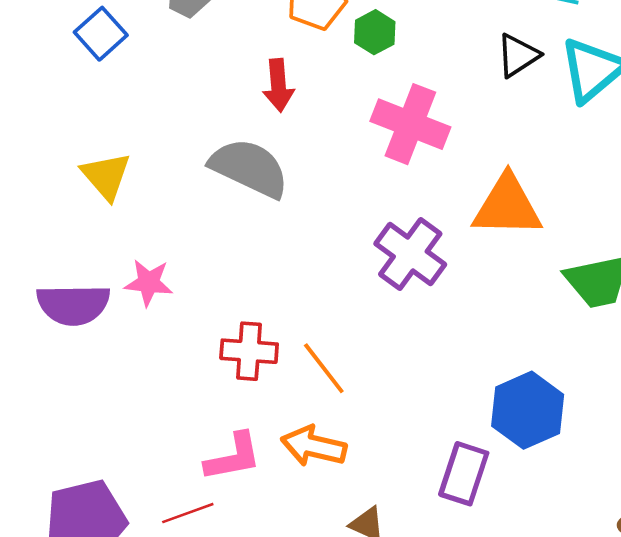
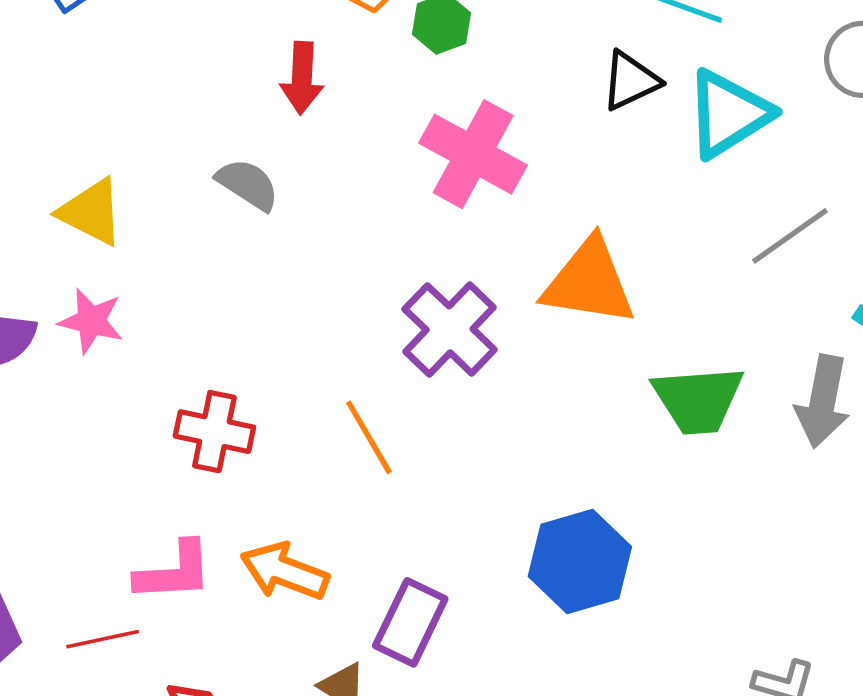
gray semicircle: (249, 168) -> (248, 184), size x0.6
yellow triangle: (106, 176) -> (91, 212), moved, turned -30
orange line: (324, 368) -> (369, 437), moved
purple rectangle: (464, 474) -> (410, 622), moved

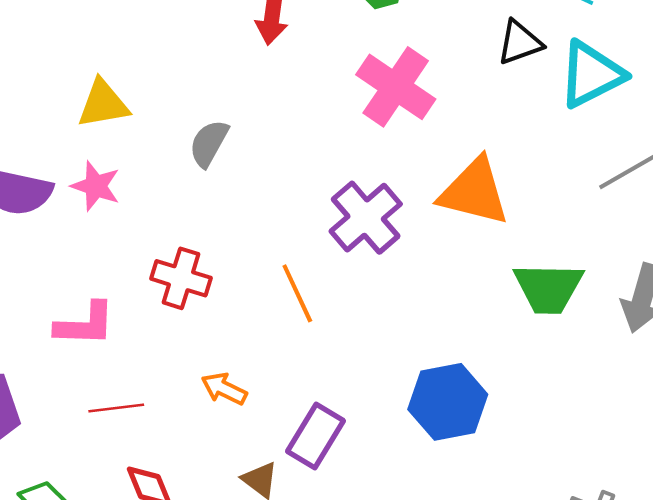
gray semicircle: (248, 184) -> (209, 143), moved, turned -99
yellow triangle: (91, 212) -> (103, 104), turned -42
orange arrow: (285, 571) -> (224, 389), size x0.7
pink L-shape: (174, 572) -> (85, 324), moved
red line: (103, 639) -> (116, 408), moved

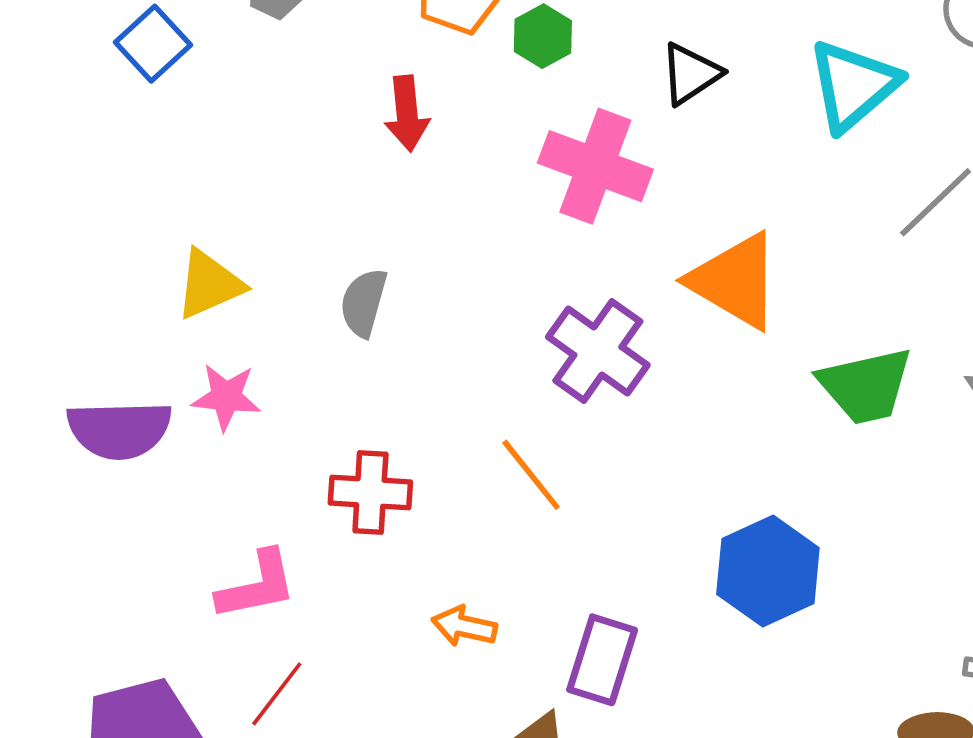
black triangle: (520, 43) -> (691, 74), moved
orange triangle: (474, 192) -> (735, 281), turned 30
red line: (116, 408) -> (277, 694), moved, turned -32

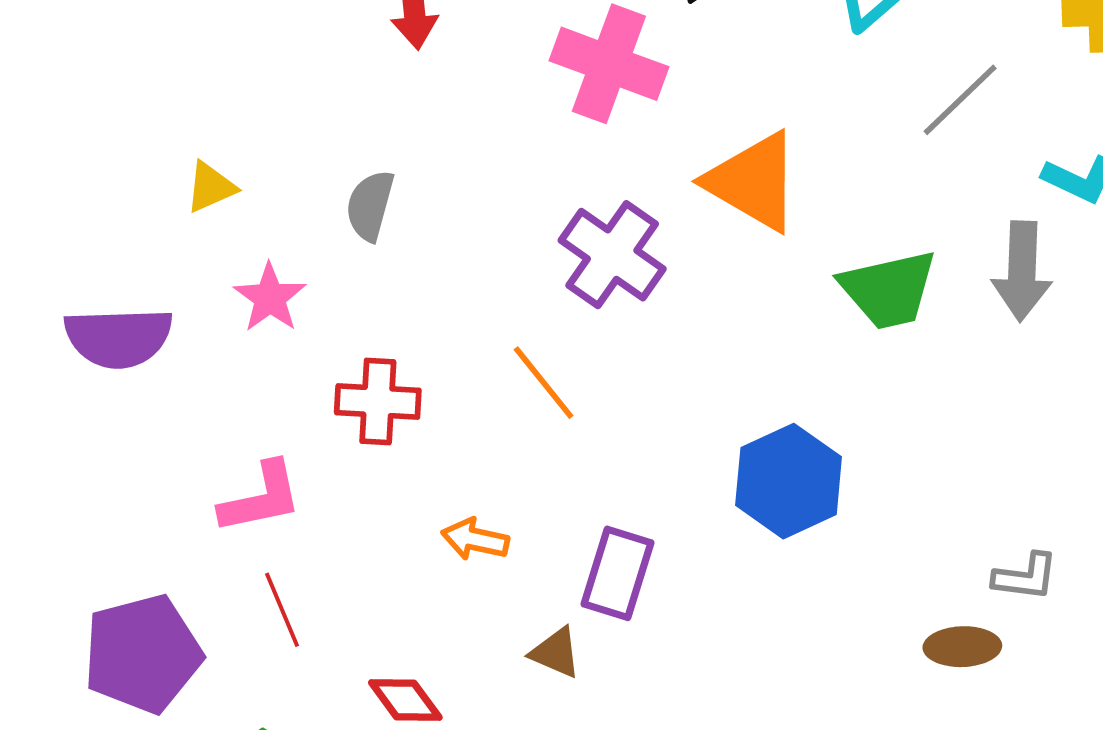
yellow triangle: (209, 284) -> (211, 187), size x0.7
pink star: (226, 397) -> (270, 298), moved, turned 30
red line: (277, 694) -> (282, 610), turned -60

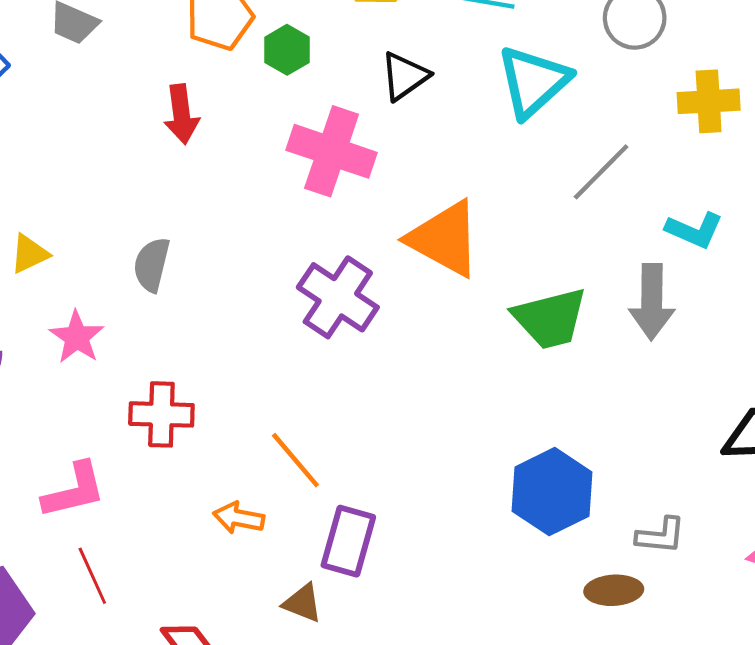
orange line: (544, 383) -> (295, 460), moved
blue hexagon: (789, 481) -> (552, 492), moved

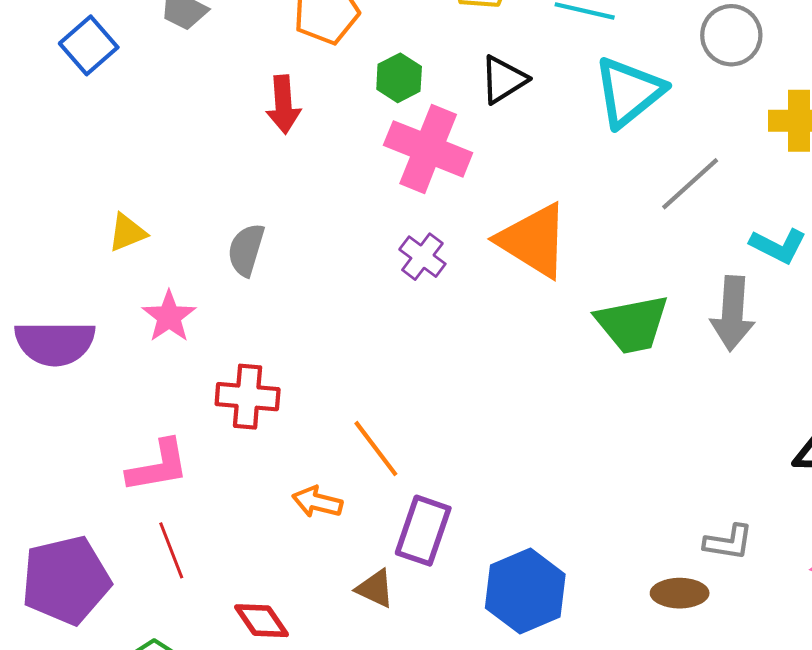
green hexagon: (287, 50) -> (399, 78), moved
purple cross: (338, 297) -> (422, 257), moved, size x0.6
blue hexagon: (552, 492) -> (525, 591), moved

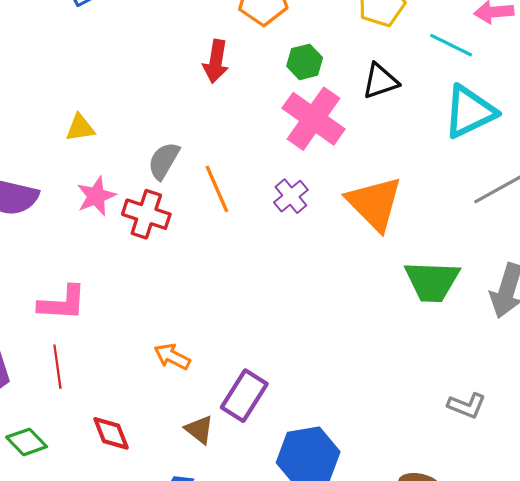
red cross: (248, 397) -> (146, 214), moved
orange line: (376, 449) -> (217, 189), moved
gray L-shape: (728, 542) -> (467, 406), moved

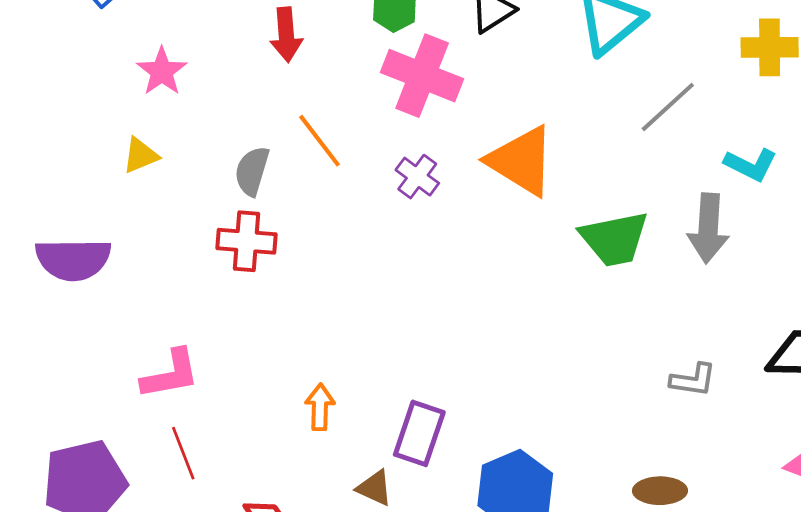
orange line: (217, 189) -> (320, 141), moved
pink star: (96, 196) -> (162, 71), moved
orange arrow: (172, 357) -> (320, 407), turned 78

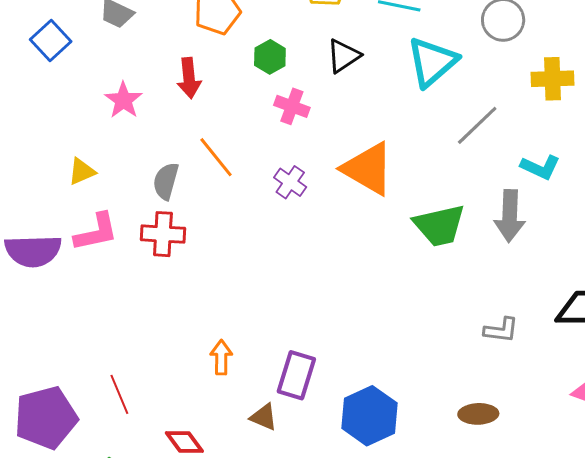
pink star: (162, 71) -> (123, 100), moved
pink cross: (422, 76) -> (292, 106), size x0.6
pink L-shape: (170, 374) -> (96, 232), moved

